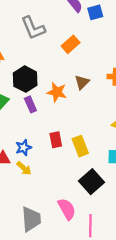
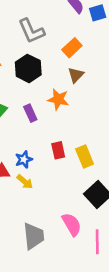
black hexagon: (25, 79) -> (28, 68), moved
brown triangle: (82, 82) -> (76, 75), moved

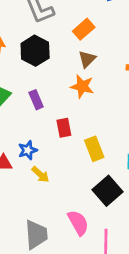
orange star: (58, 99) -> (82, 86), moved
red rectangle: (58, 150) -> (64, 128), moved
yellow arrow: (25, 182) -> (40, 174), moved

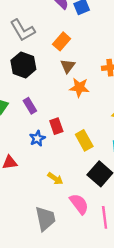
orange star: (82, 86) -> (79, 88), moved
blue star: (28, 150) -> (37, 138), moved
yellow arrow: (40, 174) -> (55, 179), moved

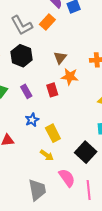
orange rectangle: (62, 41) -> (47, 22), moved
red rectangle: (56, 126) -> (52, 90), moved
yellow rectangle: (84, 140) -> (53, 133), moved

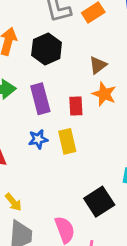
purple rectangle: (26, 91) -> (40, 99), size x1.5
yellow rectangle: (53, 133) -> (67, 141), moved
yellow arrow: (47, 155) -> (13, 202), moved

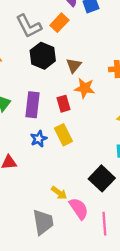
black hexagon: (47, 49) -> (43, 56), moved
purple rectangle: (40, 99) -> (33, 105), turned 35
yellow arrow: (13, 202) -> (59, 193), moved

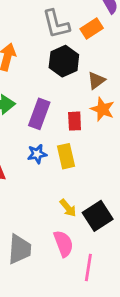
yellow arrow: (59, 193) -> (68, 208), moved

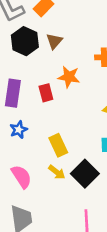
brown triangle: (96, 81) -> (54, 41), moved
yellow rectangle: (66, 156) -> (58, 145), moved
pink semicircle: (63, 244) -> (21, 177), moved

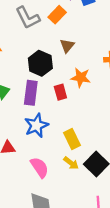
black hexagon: (25, 41) -> (40, 63), moved
blue star: (19, 130) -> (36, 125), size x1.5

